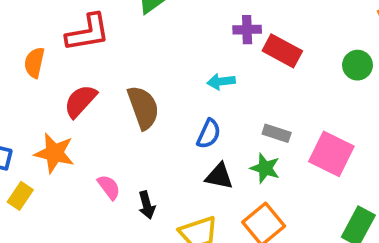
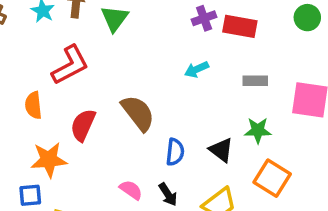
gray rectangle: (277, 133) -> (255, 81), moved
blue semicircle: (209, 134) -> (175, 152), moved
orange star: (54, 153) -> (49, 160), moved
black triangle: (219, 176) -> (221, 150), turned 44

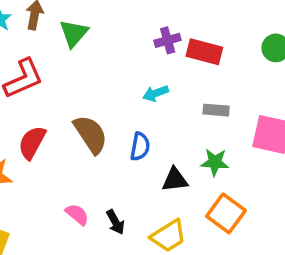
black triangle: (221, 150) -> (175, 180), turned -48
blue semicircle: (175, 152) -> (140, 147), moved

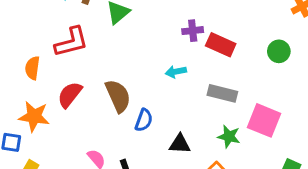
gray rectangle: (216, 110) -> (222, 93), size x1.4
blue semicircle: (140, 147) -> (144, 120), moved
green star: (215, 162) -> (229, 136), moved

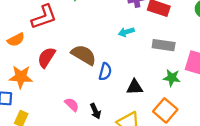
orange semicircle: (32, 68) -> (16, 40), turned -120
brown semicircle: (118, 96) -> (84, 55), turned -30

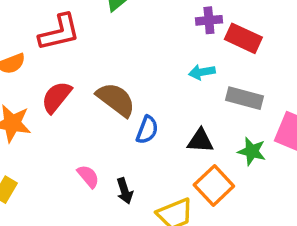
cyan arrow: (126, 32) -> (202, 72), moved
black triangle: (135, 87) -> (200, 141), moved
orange square: (165, 110) -> (214, 185), moved

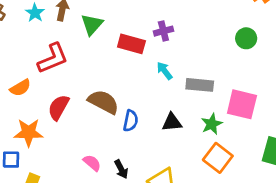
red rectangle: (243, 38) -> (131, 44), moved
cyan arrow: (202, 72) -> (165, 71), turned 72
green star: (252, 151) -> (212, 124), turned -30
orange square: (214, 185) -> (218, 158), moved

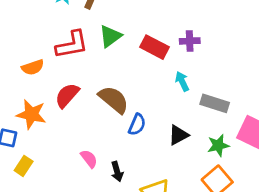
green triangle: (92, 24) -> (110, 36), moved
black triangle: (172, 122) -> (178, 135), turned -35

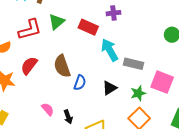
purple cross: (190, 41) -> (113, 13), moved
cyan arrow: (182, 81) -> (110, 50), size x1.6
brown semicircle: (114, 100) -> (62, 66), turned -145

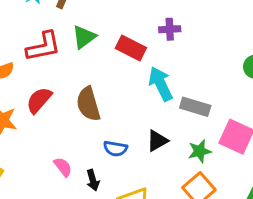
blue semicircle: (80, 83) -> (115, 149), moved, turned 77

